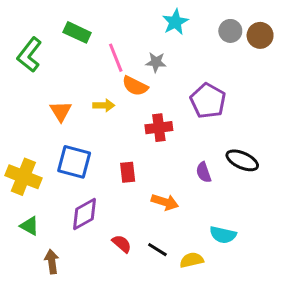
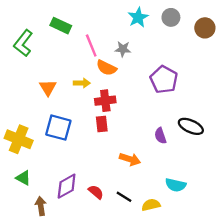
gray circle: (230, 31) -> (171, 17), moved
red cross: (159, 128) -> (105, 101), moved
red rectangle: (128, 172) -> (102, 124), moved
purple diamond: (84, 214) -> (67, 186), moved

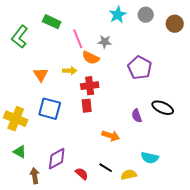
red semicircle: (96, 192) -> (82, 174), moved

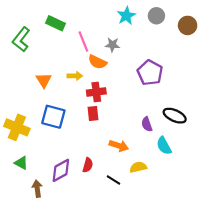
cyan semicircle: (150, 158) -> (164, 146), moved, turned 48
red semicircle: (82, 174) -> (88, 165), moved, turned 64
yellow semicircle: (129, 175) -> (138, 167), moved

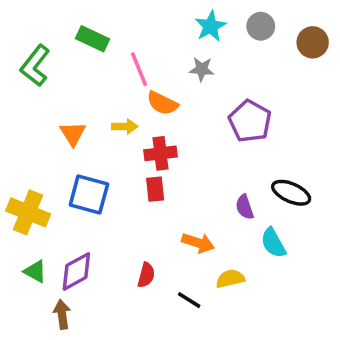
gray star: (112, 45) -> (202, 69), moved
purple diamond: (61, 170) -> (76, 271), moved

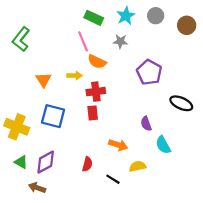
green rectangle: (92, 39) -> (94, 18), moved
black ellipse: (291, 193) -> (181, 103), moved
brown arrow: (62, 314) -> (37, 188), turned -63

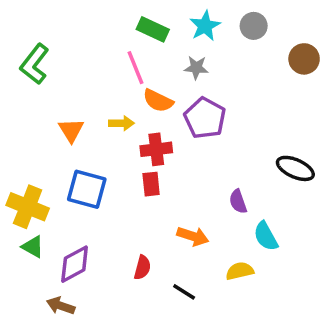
brown circle: (187, 25) -> (304, 59), moved
purple pentagon: (149, 72) -> (205, 118), moved
green triangle: (21, 162) -> (33, 247), moved
yellow semicircle: (137, 166) -> (240, 271), moved

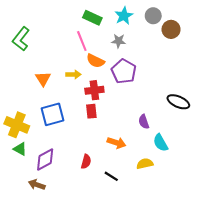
brown circle: (304, 59) -> (171, 29), moved
blue square: (87, 189) -> (52, 114), turned -30

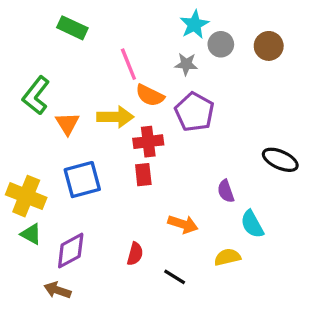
gray circle: (153, 16) -> (221, 44), moved
green rectangle: (92, 18) -> (72, 28), moved
green L-shape: (21, 39) -> (36, 95), moved
yellow arrow: (73, 74) -> (115, 117), size x1.5

